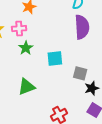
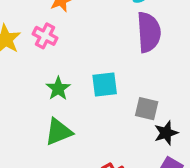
pink cross: (19, 29) -> (45, 36), turned 32
green star: (26, 48) -> (58, 88), moved

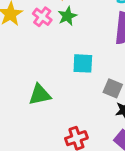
green star: (58, 88) -> (67, 16), moved

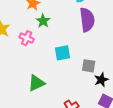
pink cross: (42, 17) -> (27, 38), moved

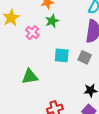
gray square: (89, 66) -> (85, 57), moved

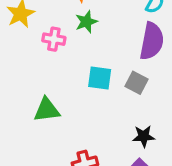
pink cross: (32, 33) -> (54, 39), turned -32

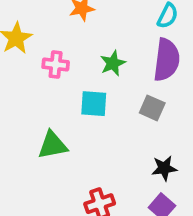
green star: (86, 22) -> (113, 63), moved
cyan square: (100, 78) -> (94, 104), moved

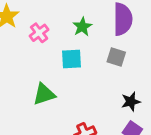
pink cross: (56, 64) -> (39, 33), turned -36

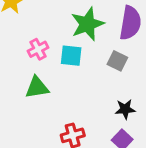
green star: (82, 27) -> (87, 24), size x1.6
pink cross: (39, 33) -> (38, 49), moved

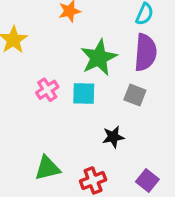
green triangle: (37, 87) -> (47, 168), moved
black star: (125, 109) -> (113, 137), moved

